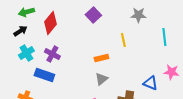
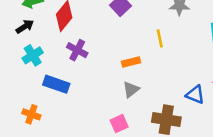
purple cross: (52, 54) -> (77, 50), moved

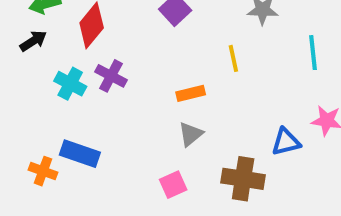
cyan cross: (33, 55) -> (70, 84), moved, turned -30
blue rectangle: (56, 84) -> (80, 154), moved
blue triangle: (195, 95) -> (286, 142), turned -36

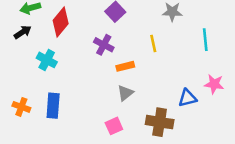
purple cross: (111, 76) -> (104, 45), moved
blue rectangle: (80, 154) -> (53, 106), turned 75
orange cross: (43, 171) -> (21, 107), moved

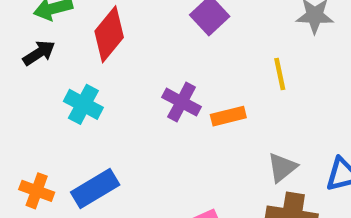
purple cross: (104, 45) -> (182, 102), moved
gray triangle: (125, 93) -> (282, 167), moved
blue rectangle: (53, 106) -> (95, 189), turned 55

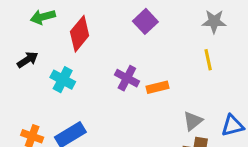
black arrow: (39, 53) -> (28, 60), moved
yellow line: (280, 74) -> (208, 60), moved

